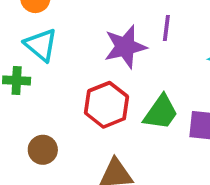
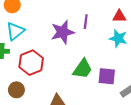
cyan triangle: (41, 45) -> (15, 31), turned 42
red hexagon: (106, 105) -> (31, 63), moved

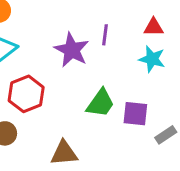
purple star: (63, 32) -> (72, 50), turned -30

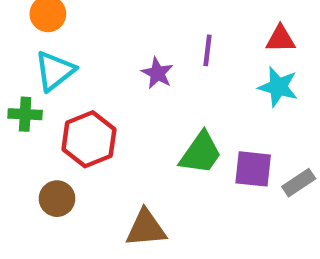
purple star: (72, 50) -> (157, 73), size x0.6
gray rectangle: (166, 135) -> (299, 183), moved

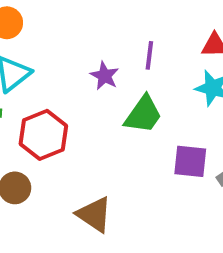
green trapezoid: (201, 153) -> (143, 115), moved
brown triangle: (146, 228) -> (94, 214), turned 39

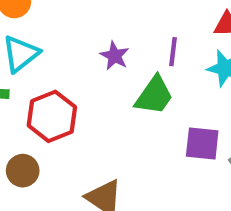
purple line: (149, 55) -> (173, 52), moved

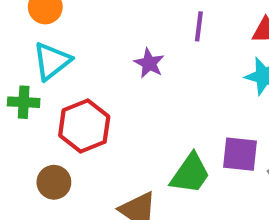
purple line: (173, 52) -> (199, 26), moved
green trapezoid: (154, 95) -> (190, 174), moved

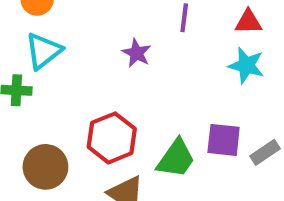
red hexagon: (84, 126) -> (112, 138), moved
brown circle: (54, 182) -> (45, 167), size x1.4

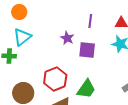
purple square: (224, 140) -> (87, 50), moved

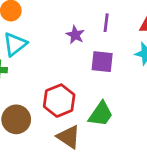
purple star: (67, 38) -> (75, 35), moved

